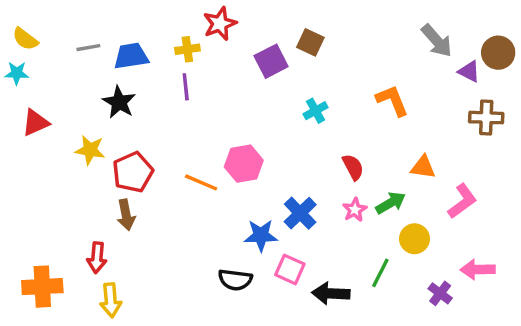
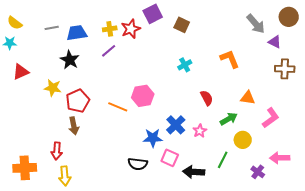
red star: (220, 24) -> (131, 29), moved
brown circle: (498, 53) -> (289, 17), moved
purple square: (271, 61) -> (153, 14), moved
purple line: (186, 87) -> (109, 51), turned 56
pink star: (355, 210) -> (200, 131), moved

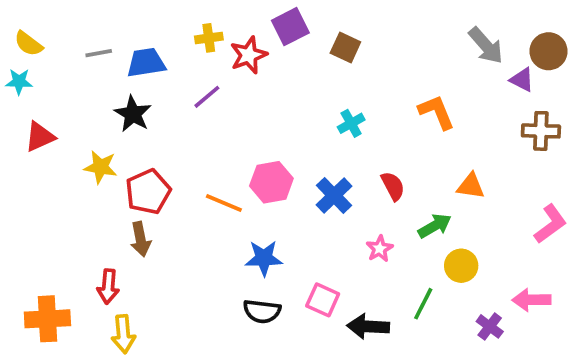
brown circle: (289, 17) -> (548, 51), moved
yellow cross: (110, 29) -> (209, 38), moved
pink L-shape: (271, 118) -> (550, 224), moved
blue cross: (176, 125) -> (334, 195), moved
blue star: (153, 138) -> (264, 258), moved

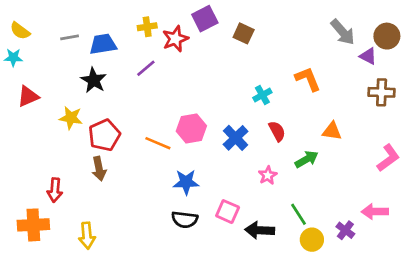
cyan cross: (351, 123) -> (262, 95), moved
yellow circle: (461, 266) -> (312, 240), moved
red arrow: (108, 287) -> (55, 190), moved
green line: (423, 304) -> (299, 214), turned -60

